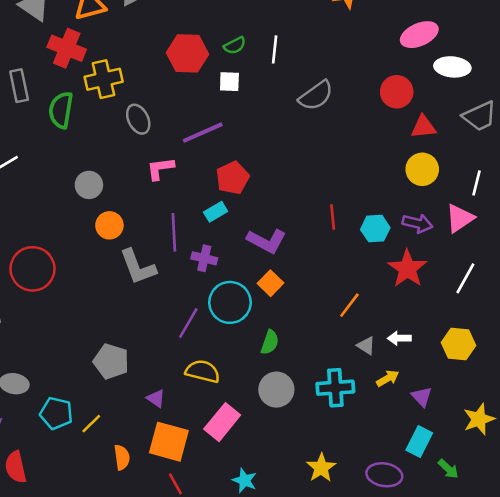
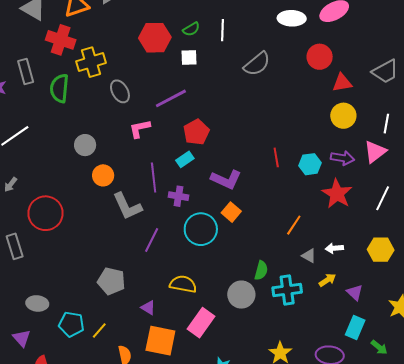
white ellipse: (452, 67) -> (292, 18), moved
purple line: (188, 323) -> (152, 240), moved
green semicircle: (270, 342) -> (261, 270), moved

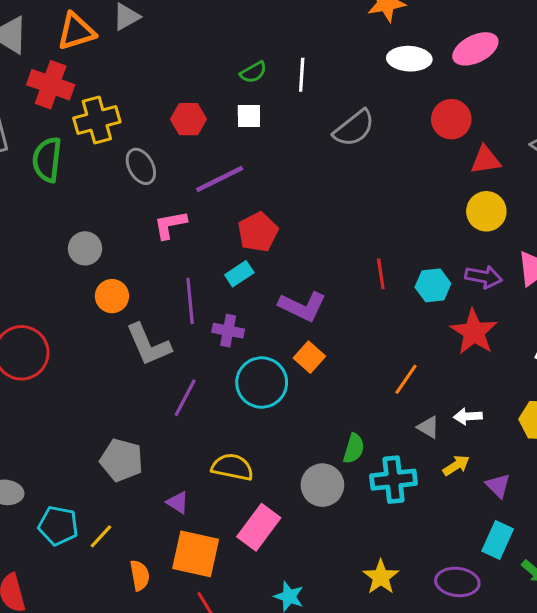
red hexagon: (155, 38) -> (189, 119), moved, size x0.7

